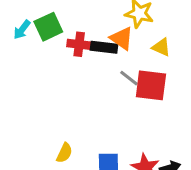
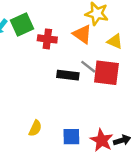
black rectangle: (104, 47) -> (68, 75), moved

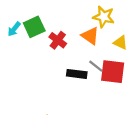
red cross: (47, 39) -> (58, 40), turned 30

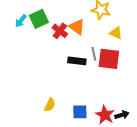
orange triangle: (90, 36) -> (77, 27), moved
gray line: (96, 66) -> (94, 54), turned 40

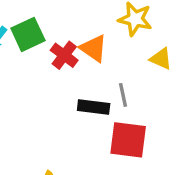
red square: (109, 59) -> (128, 140), moved

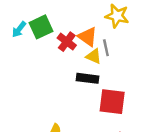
yellow triangle: (161, 59) -> (94, 56), moved
gray line: (123, 95) -> (106, 48), moved

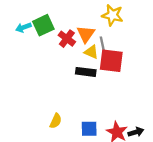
cyan arrow: (19, 29) -> (23, 27), turned 32
orange triangle: (88, 37) -> (86, 34), turned 30
red square: (112, 102) -> (111, 61), moved

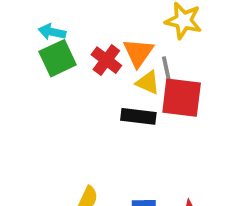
green square: (43, 25) -> (58, 58), moved
cyan arrow: (23, 27) -> (52, 32), moved, turned 32

